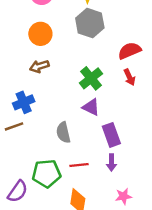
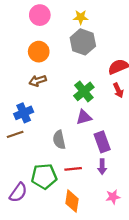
purple triangle: (91, 107) -> (84, 117), turned -42

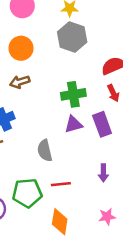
green cross: (84, 91) -> (73, 94), turned 30
purple rectangle: (102, 142) -> (102, 124), moved
purple arrow: (102, 167) -> (103, 173), moved

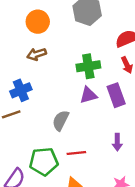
gray semicircle: (45, 150) -> (61, 120), turned 40

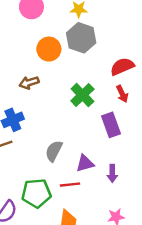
orange circle: (38, 22) -> (49, 49), moved
green cross: (88, 66) -> (82, 95), turned -35
purple triangle: (88, 95) -> (85, 163), moved

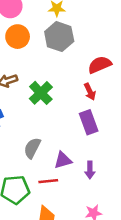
orange circle: (49, 49) -> (18, 37), moved
red arrow: (122, 94) -> (90, 92), moved
green cross: (82, 95) -> (41, 93), moved

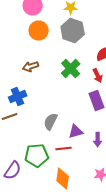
green cross: (41, 93) -> (71, 68), moved

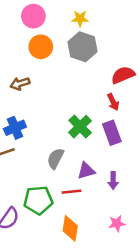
brown arrow: (31, 66) -> (20, 84), moved
green cross: (71, 68) -> (80, 127), moved

